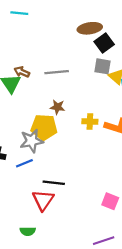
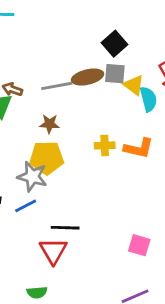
brown ellipse: (90, 28) -> (87, 77), moved
brown star: (57, 107) -> (49, 124), moved
gray star: (32, 141) -> (32, 177), turned 30

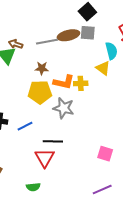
yellow triangle: (134, 85) -> (103, 68), moved
orange L-shape: (139, 148) -> (64, 82), moved
gray star: (32, 177) -> (64, 108), moved

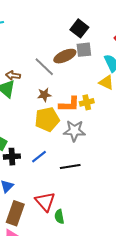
gray line: (47, 42) -> (44, 67), turned 65
red triangle: (45, 158) -> (45, 202), moved
green semicircle: (33, 187) -> (59, 217), turned 96

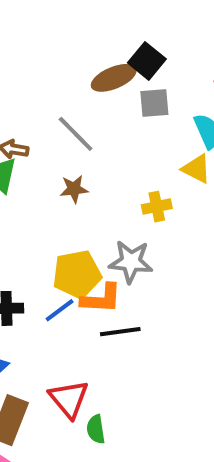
brown ellipse: (65, 56) -> (114, 78), moved
orange L-shape: (69, 104) -> (101, 299), moved
yellow pentagon: (47, 119) -> (77, 274), moved

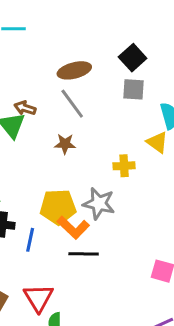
brown ellipse: (114, 78) -> (74, 70), moved
orange L-shape: (101, 299) -> (73, 228), turned 32
blue line: (60, 310) -> (30, 240), moved, turned -50

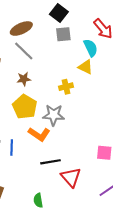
yellow pentagon: (58, 207) -> (25, 107), moved, turned -30
black line: (84, 254) -> (50, 162), moved
red triangle: (38, 298) -> (71, 177), moved

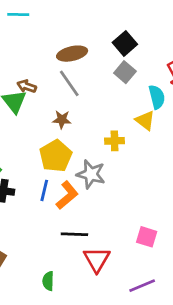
gray square: (63, 34) -> (125, 72), turned 35
orange L-shape: (39, 134) -> (67, 195), turned -85
blue line: (12, 148) -> (44, 190), moved

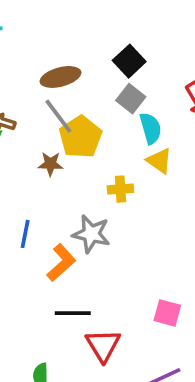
cyan semicircle: (157, 97) -> (151, 128), moved
yellow pentagon: (56, 156) -> (80, 137), moved
blue line: (44, 190) -> (25, 234), moved

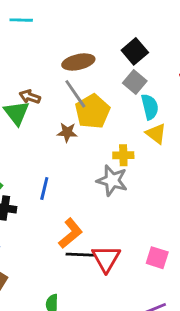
gray star: (91, 234) -> (112, 180), moved
orange L-shape: (61, 263) -> (71, 233), moved
red triangle: (103, 345) -> (106, 259), moved

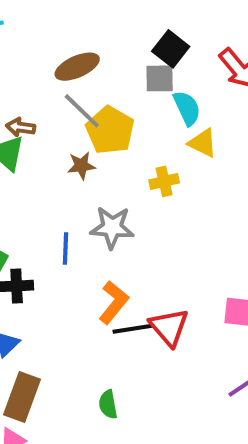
black square: (135, 51) -> (171, 49), moved
gray square: (135, 82) -> (160, 78), turned -30
gray star: (112, 180) -> (112, 227), moved

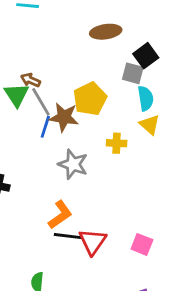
brown ellipse: (77, 67) -> (106, 32), moved
gray line: (82, 111) -> (41, 102), moved
brown star: (81, 166) -> (64, 117), size x1.5
blue line: (66, 248) -> (45, 127), moved

